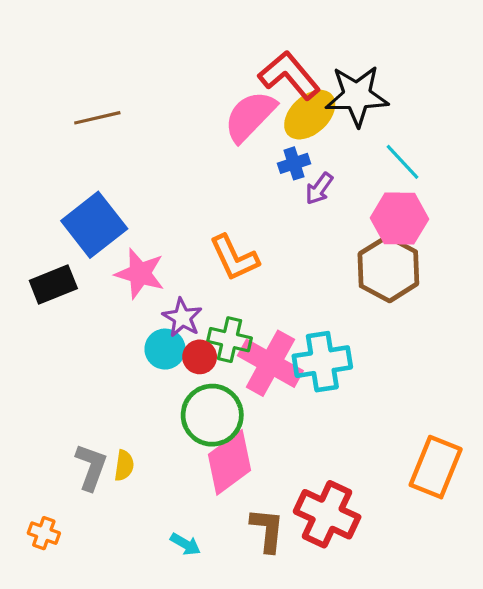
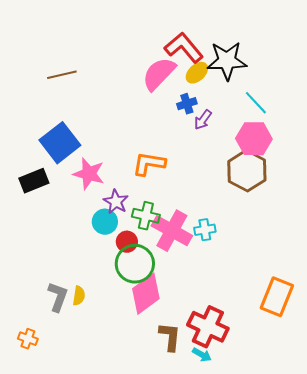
yellow ellipse: (310, 115) -> (197, 73), size x0.7
orange L-shape: (234, 258) -> (149, 164), turned 124
red circle: (200, 357) -> (127, 242), moved
cyan cross: (322, 362) -> (205, 230), size x0.6
cyan arrow: (185, 544) -> (202, 355), moved

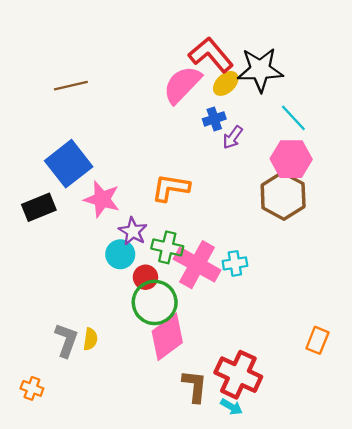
orange rectangle: (277, 297) -> (317, 340), size x0.6

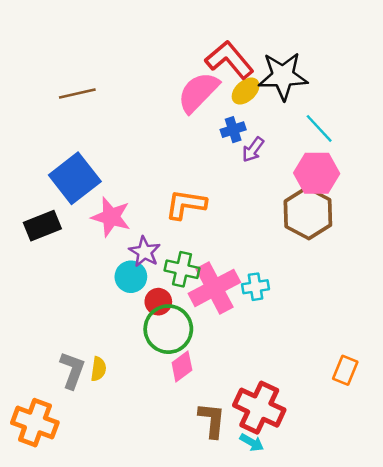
pink cross: (197, 265) -> (214, 288), turned 33
pink diamond: (167, 337) -> (182, 366), size x0.6
orange cross: (32, 388) -> (35, 423), size x1.8

